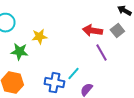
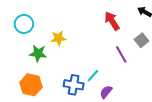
red arrow: (92, 31) -> (112, 21), moved, turned 48
gray square: (117, 31) -> (141, 40), moved

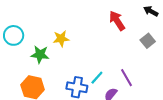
cyan circle: (24, 24) -> (14, 35), moved
purple line: (121, 54) -> (127, 78), moved

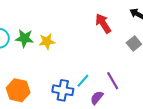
green star: (40, 54) -> (25, 38), moved

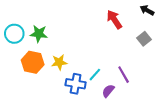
yellow star: (47, 41) -> (59, 62), moved
orange hexagon: (18, 90) -> (33, 62), moved

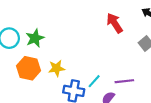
green star: (39, 34) -> (35, 38), turned -30
purple line: (124, 75) -> (124, 81), turned -66

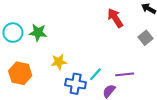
green star: (35, 38) -> (38, 33), turned 30
orange hexagon: (29, 68) -> (20, 73), moved

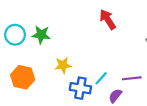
red arrow: (115, 18) -> (108, 19), moved

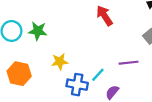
purple line: (132, 78) -> (129, 63), moved

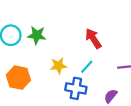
red arrow: (104, 16) -> (93, 38), moved
cyan line: (98, 75) -> (87, 67), moved

